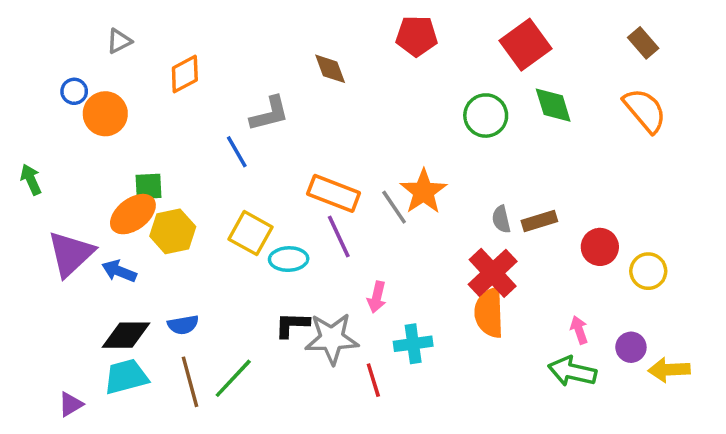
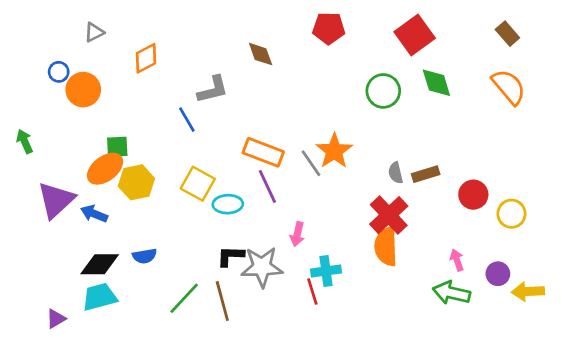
red line: (373, 380) -> (312, 291), moved
brown line: (190, 382) -> (222, 301), moved

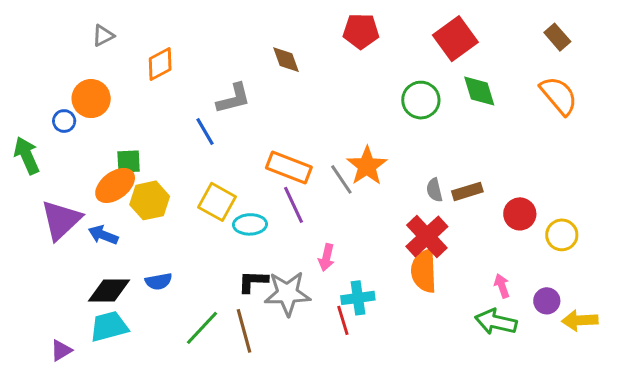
blue circle: (59, 72) -> (64, 121), moved
green arrow: (25, 141) -> (27, 155), size x1.4

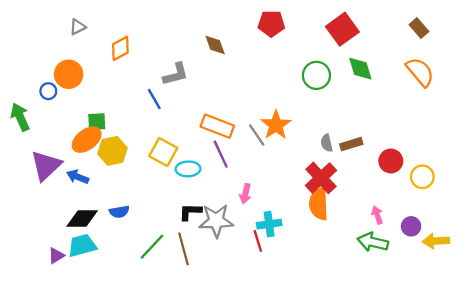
purple triangle: (61, 350) -> (56, 256), moved

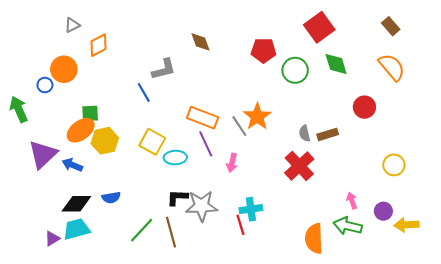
red pentagon: (271, 24) -> (264, 50), moved
orange diamond: (120, 48) -> (99, 45), moved
red circle: (391, 161) -> (364, 107), moved
pink arrow: (245, 194) -> (232, 163), moved
orange semicircle: (319, 204) -> (314, 238), moved

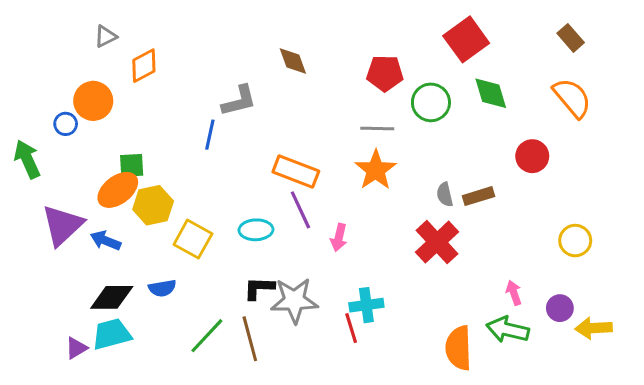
blue line: (144, 92) -> (210, 135), turned 42
gray line: (239, 126) -> (377, 129), moved, turned -55
yellow square: (152, 142) -> (193, 239), moved

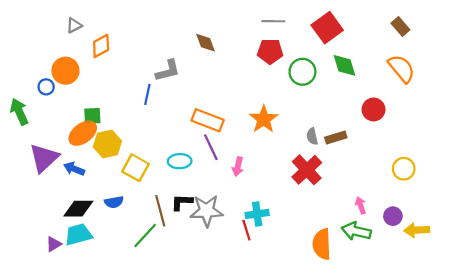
gray line: (377, 129) -> (273, 21), moved
brown line: (250, 339) -> (160, 211), moved

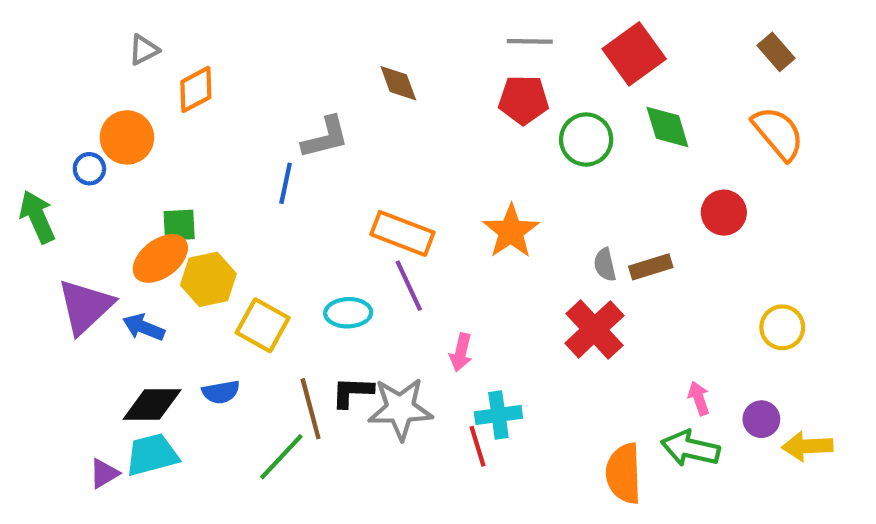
pink arrow: (238, 167) -> (461, 352), moved

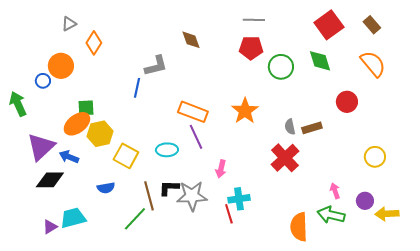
red square: (634, 54) -> (329, 25), moved
orange diamond: (196, 89) -> (94, 43), turned -30
black diamond: (152, 405) -> (50, 180), moved

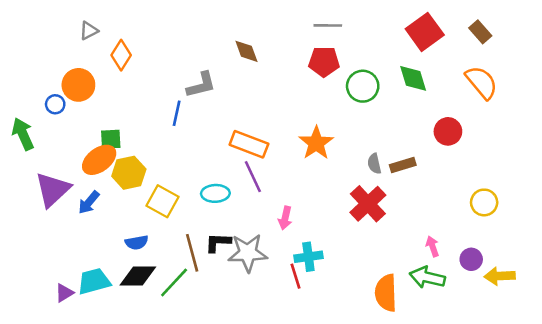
blue arrow: (69, 157) -> (89, 202), turned -72
black diamond: (50, 180) -> (138, 276), moved

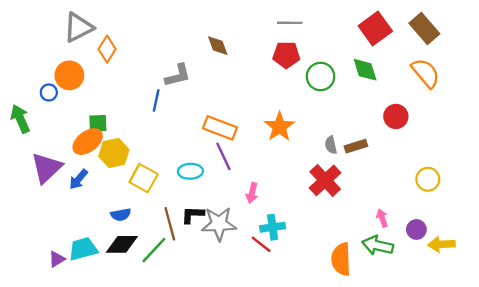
gray triangle: (89, 31) -> (78, 27), size x1.8
brown rectangle: (480, 32) -> (424, 29), size x1.5
red line: (295, 276) -> (261, 244), turned -35

